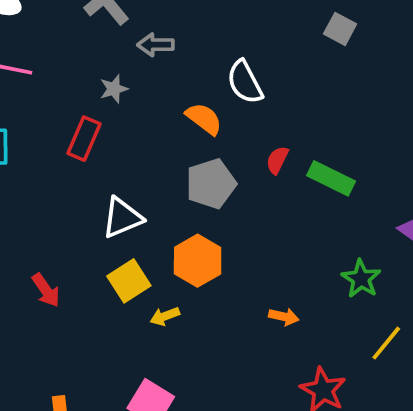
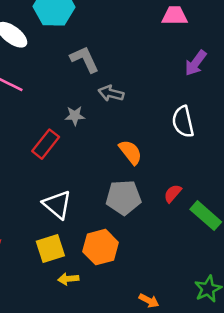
white semicircle: (245, 82) -> (183, 122), moved
white triangle: (122, 218) -> (57, 204), turned 48

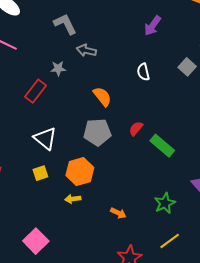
white semicircle: (183, 122) -> (143, 72), size x0.7
yellow square: (50, 248) -> (40, 173), size x0.7
yellow arrow: (68, 279) -> (73, 199), moved

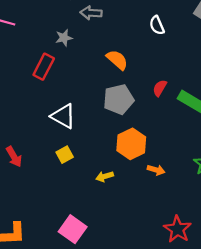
orange hexagon: (80, 172) -> (131, 144), moved
orange arrow: (118, 213) -> (156, 170), moved

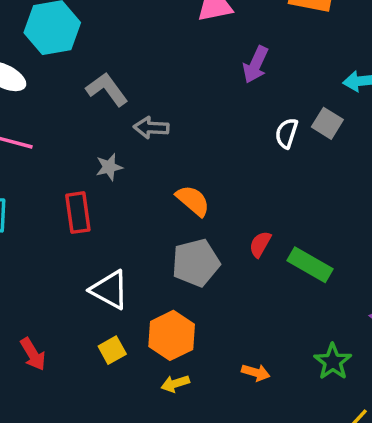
white semicircle: (157, 25) -> (287, 133), moved, turned 42
red rectangle: (44, 67) -> (78, 213), turned -35
orange hexagon: (131, 144) -> (172, 335), moved

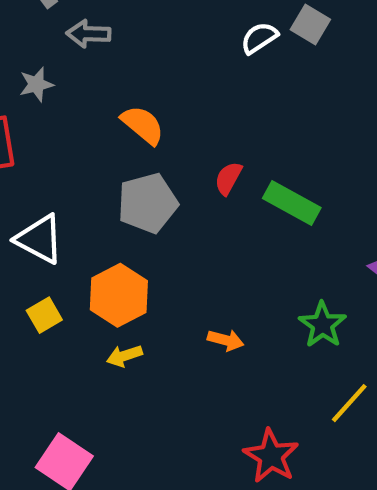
white semicircle: (287, 133) -> (259, 38), turned 40

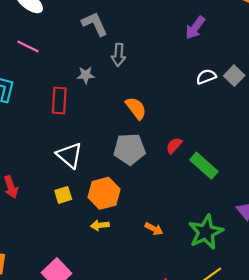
gray arrow: (89, 34) -> (119, 55), turned -100
green star: (322, 325) -> (206, 232), size x1.4

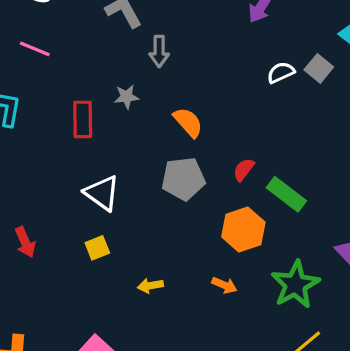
gray star: (86, 75) -> (127, 97), moved
orange hexagon: (104, 193) -> (243, 230), moved

